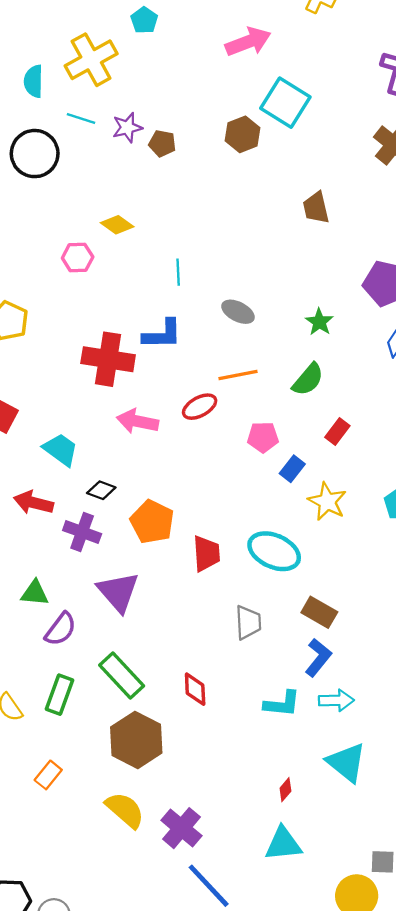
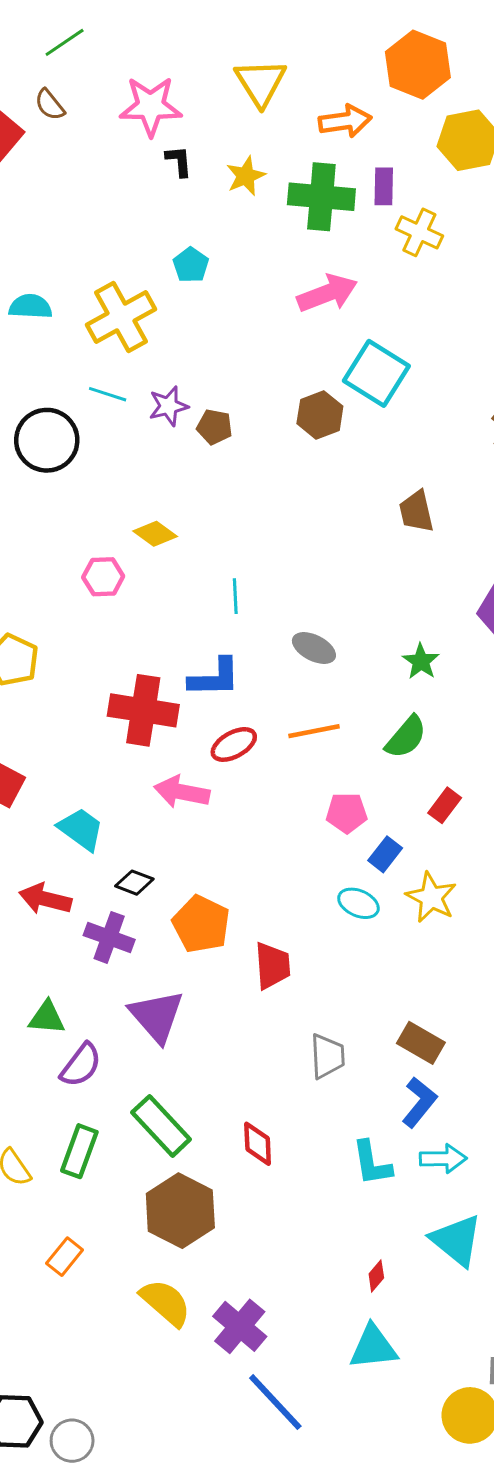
cyan semicircle: (34, 81) -> (30, 307), moved, turned 92
red ellipse: (200, 407) -> (234, 744), moved
cyan ellipse: (274, 551) -> (358, 903), moved, size x0.6
cyan L-shape: (282, 704) -> (372, 1163), turned 75

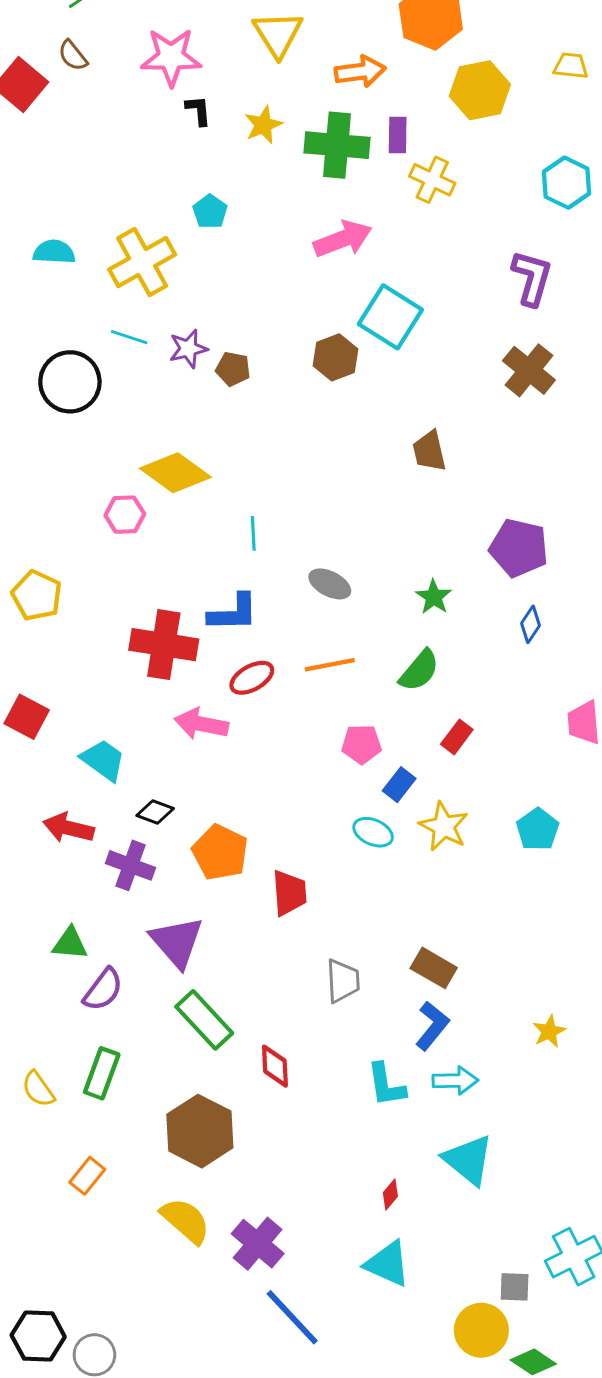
yellow diamond: (155, 534) -> (175, 473), size x1.6
green rectangle: (161, 1126) -> (204, 1020), moved
cyan triangle: (373, 1347) -> (388, 1264), turned 30

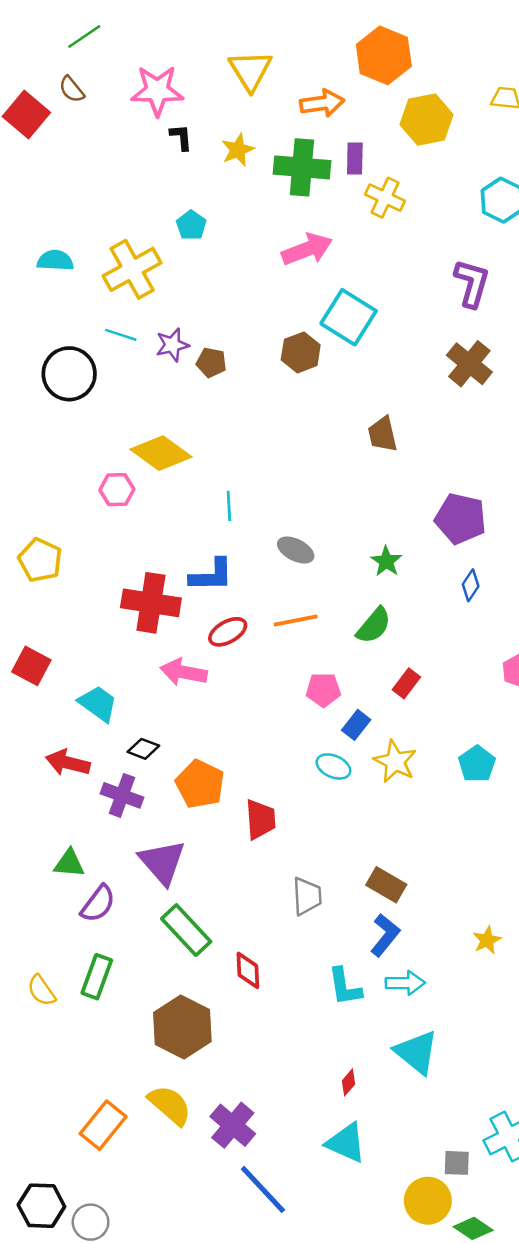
orange rectangle: (87, 1176) -> (103, 1125), moved, size x1.5

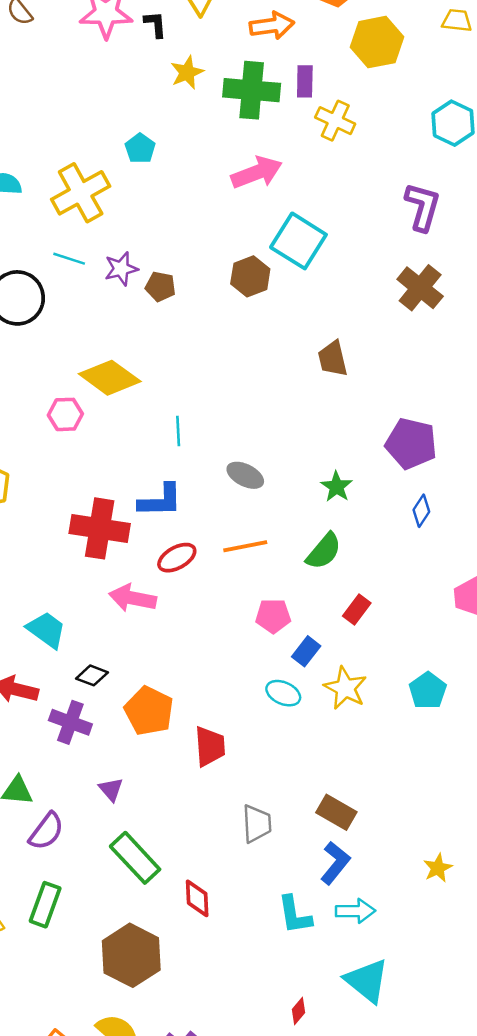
black L-shape: (181, 137) -> (155, 24), moved
purple triangle: (162, 862) -> (111, 789), size x0.5

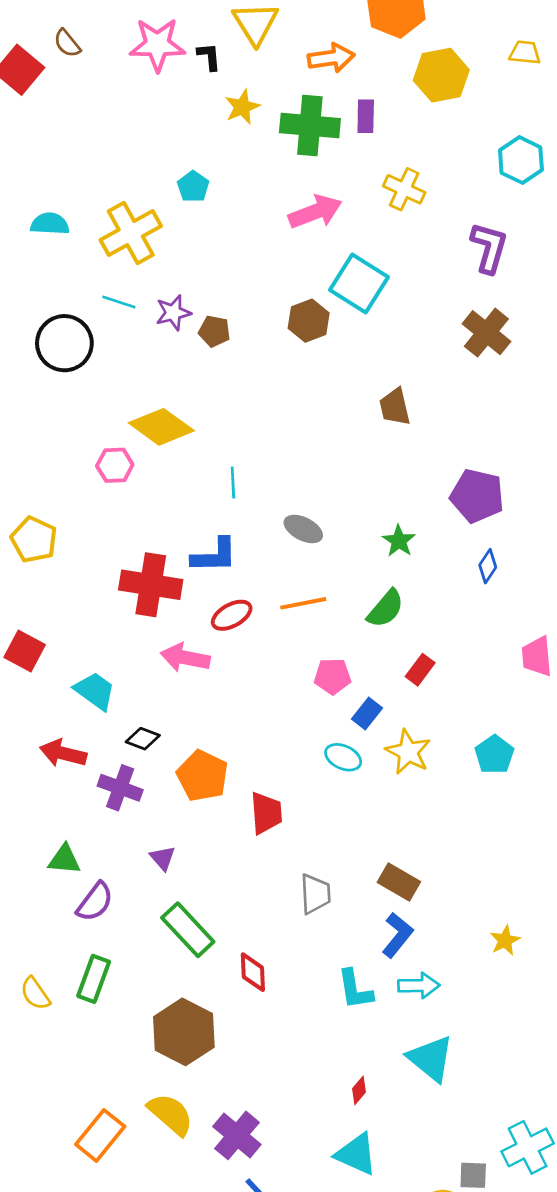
yellow cross: (335, 121) -> (404, 189), moved

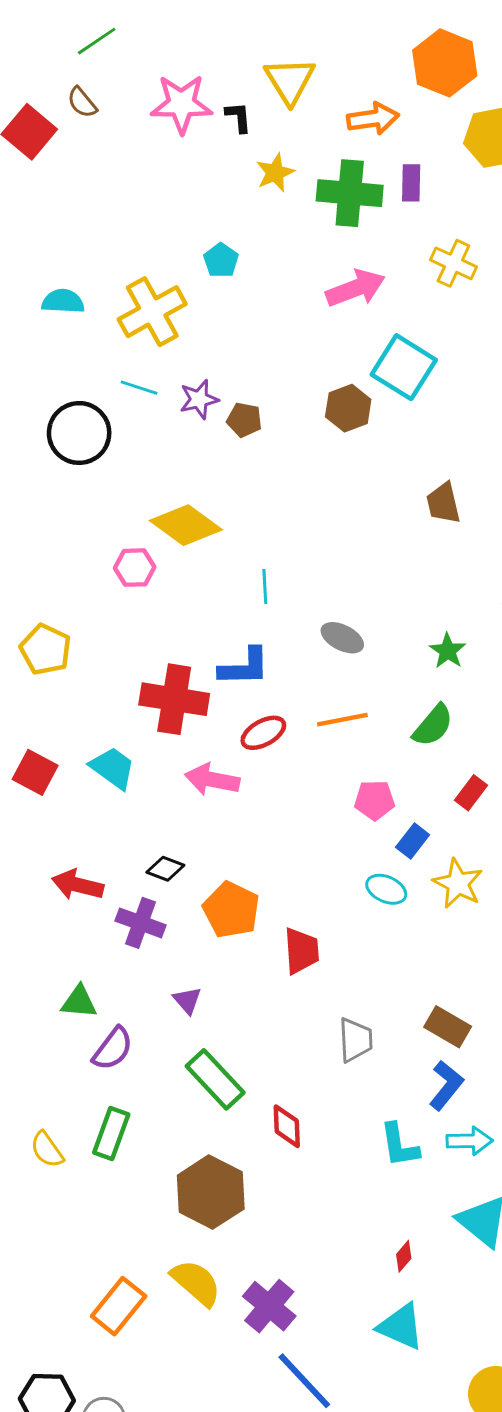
cyan trapezoid: (95, 691) -> (113, 768), moved

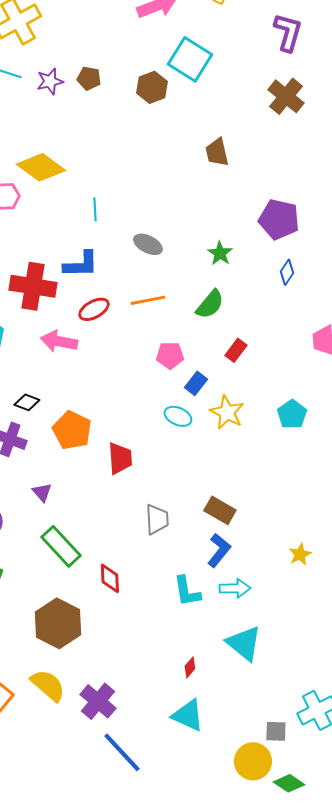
brown pentagon: (244, 420) -> (89, 78), moved

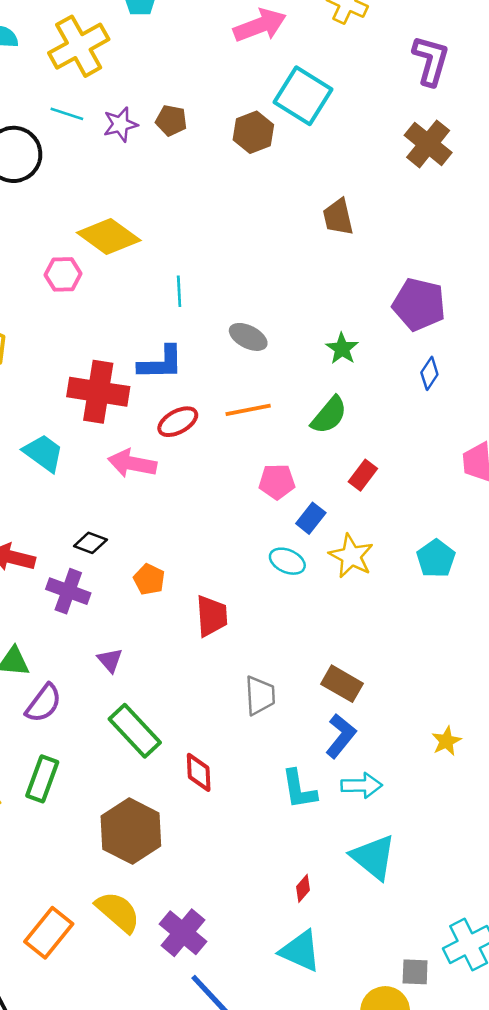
orange pentagon: (72, 430) -> (149, 579), size x0.6

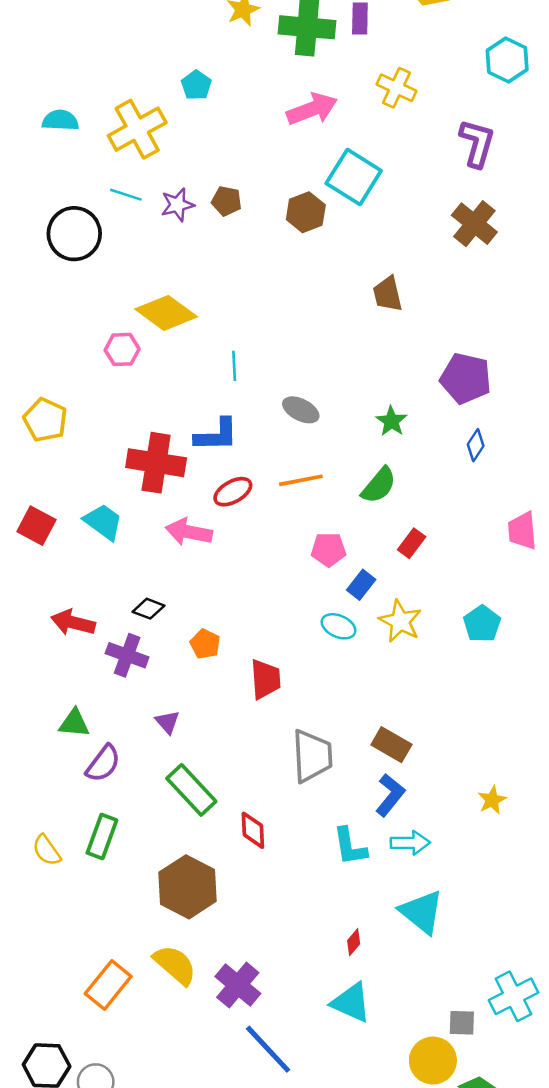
gray trapezoid: (260, 695) -> (312, 756), size x1.4

